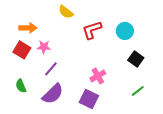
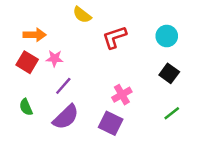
cyan circle: (125, 31) -> (167, 36), moved

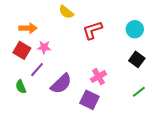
purple line: (63, 86) -> (37, 70), moved
purple semicircle: (66, 117) -> (61, 84), moved

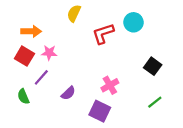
yellow semicircle: (66, 12) -> (74, 13), turned 77
cyan circle: (135, 29) -> (133, 22), moved
purple semicircle: (61, 84) -> (68, 93), size x0.6

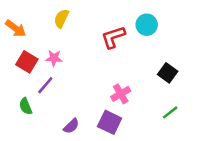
yellow semicircle: (74, 13) -> (61, 19), moved
orange arrow: (31, 31) -> (16, 28), moved, turned 36
purple semicircle: (68, 93) -> (71, 126), moved

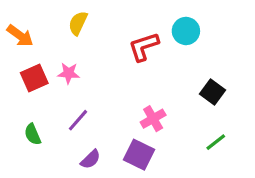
red square: (27, 62) -> (34, 78), turned 35
purple line: (45, 85) -> (78, 120), moved

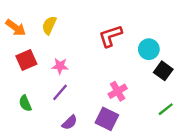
yellow semicircle: (78, 23) -> (49, 25), moved
cyan circle: (186, 31) -> (149, 49), moved
pink star: (69, 73) -> (60, 66), moved

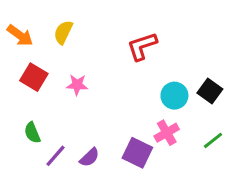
cyan circle: (149, 49) -> (174, 96), moved
red square: (26, 60) -> (34, 77), turned -35
pink cross: (118, 91) -> (167, 133), moved
purple line: (60, 92) -> (56, 156), moved

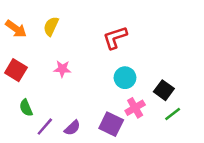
red square: (34, 77) -> (16, 70), moved
black square: (210, 91) -> (164, 90), moved
cyan circle: (174, 96) -> (125, 78), moved

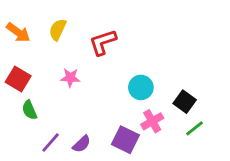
red L-shape: (115, 38) -> (103, 42), moved
green semicircle: (26, 108) -> (29, 110), moved

